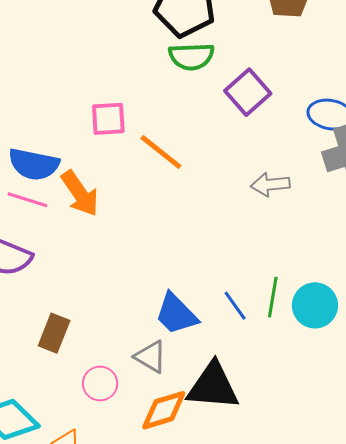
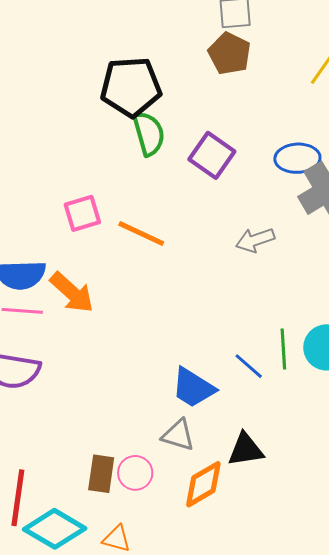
green semicircle: (191, 56) -> (149, 134), turned -90
brown rectangle: (54, 333) -> (101, 474), moved
black triangle: (213, 386) -> (246, 450), size x0.7

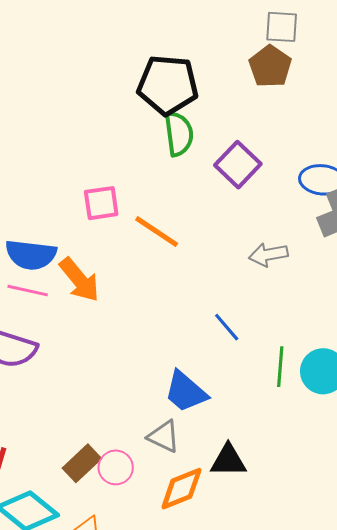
blue line: (249, 366) -> (227, 327), moved
brown rectangle: (101, 474) -> (82, 463), turned 30

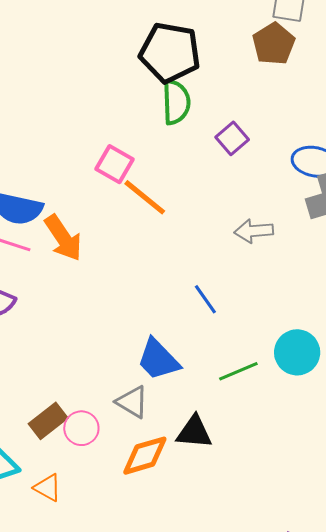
purple square: (238, 165) -> (232, 138), size x0.7
pink square: (101, 203) -> (115, 164), moved, turned 33
green line: (280, 367) -> (238, 371), moved, turned 57

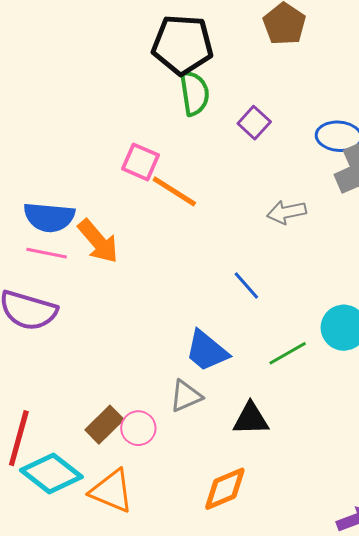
gray triangle: (132, 402) -> (186, 396), turned -48
orange diamond: (145, 456) -> (225, 489), moved
orange triangle: (48, 488) -> (112, 491), size x1.6

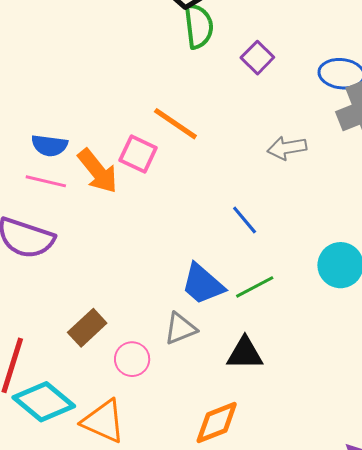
pink square: (140, 162) -> (138, 154), moved
blue semicircle: (49, 217) -> (49, 146), size x0.7
green line: (288, 353) -> (255, 287), moved
brown rectangle: (104, 425) -> (87, 328), moved

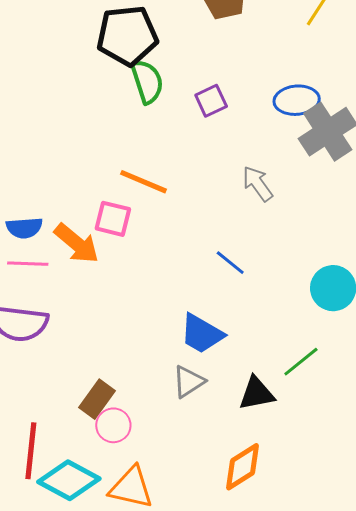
purple square: (257, 58) -> (211, 101), turned 32
gray arrow: (287, 148) -> (258, 184), turned 75
green line: (255, 287) -> (301, 362), moved
pink circle: (132, 359) -> (113, 425), moved

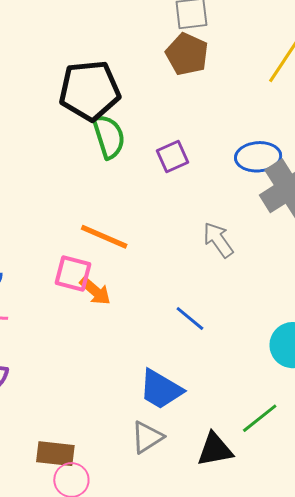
orange arrow: (77, 243) -> (95, 291), moved, size x0.7
brown rectangle: (97, 399) -> (55, 454), turned 60

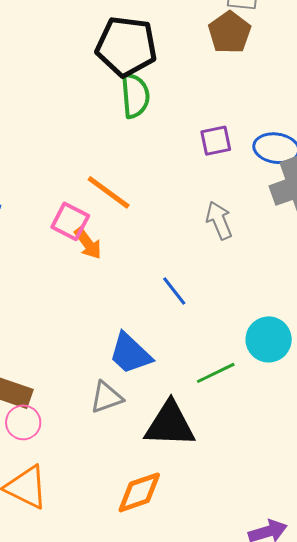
purple square: (172, 156) -> (216, 141), moved
green line: (260, 418) -> (216, 373), moved
black triangle: (215, 450) -> (170, 424), size x1.4

